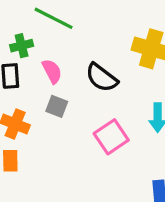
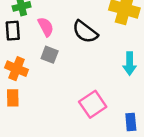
pink square: (111, 137) -> (93, 104), moved

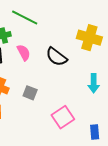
gray square: (50, 55) -> (30, 93), moved

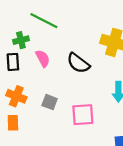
pink square: (63, 117) -> (83, 115), moved, turned 30

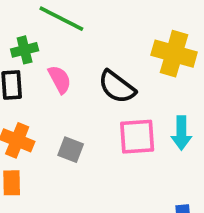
pink square: (83, 115) -> (137, 137), moved

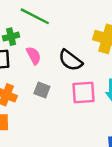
gray square: (71, 150) -> (42, 90), moved

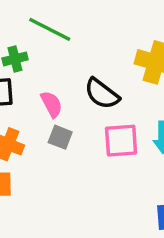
pink semicircle: (34, 56) -> (52, 104), moved

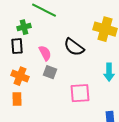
pink square: (121, 141) -> (80, 93), moved

